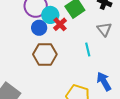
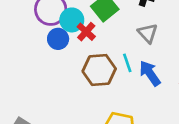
brown hexagon: (45, 54) -> (99, 70), moved
blue arrow: (104, 81) -> (150, 73), moved

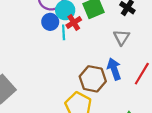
cyan line: (127, 63) -> (64, 32), moved
brown hexagon: (99, 70) -> (93, 79), moved

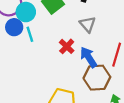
red cross: (74, 22) -> (67, 46), moved
brown hexagon: (93, 79) -> (97, 78), moved

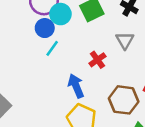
cyan line: (30, 34) -> (52, 48), moved, turned 42
blue arrow: (89, 57) -> (76, 86), moved

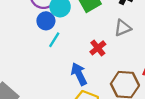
gray triangle: (125, 40) -> (123, 28), turned 42

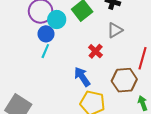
cyan line: (54, 40) -> (45, 51), moved

